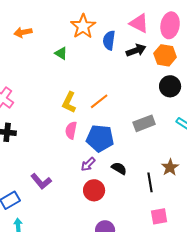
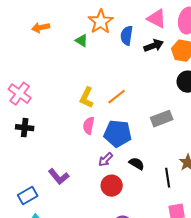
green triangle: (61, 53) -> (82, 41), moved

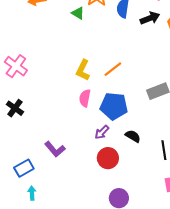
black cross: (25, 128) -> (15, 108), moved, turned 30

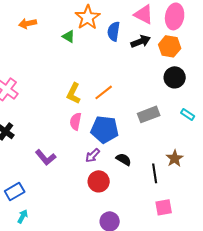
purple L-shape: (55, 149) -> (46, 157), moved
cyan arrow: (32, 193) -> (23, 216), turned 32

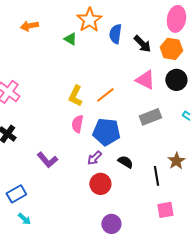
pink triangle: (144, 14) -> (145, 80), moved
black arrow: (141, 41) -> (142, 44), turned 66
cyan arrow: (23, 216) -> (24, 219), turned 104

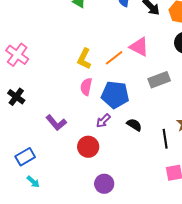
pink triangle: (145, 80) -> (139, 47), moved
red circle: (100, 184) -> (88, 147), moved
purple circle: (111, 224) -> (104, 184), moved

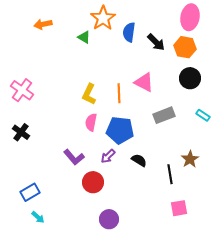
orange line: (114, 58) -> (119, 93), turned -54
purple L-shape: (56, 123) -> (74, 157), moved

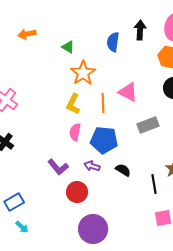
orange star: (103, 18) -> (83, 73), moved
black arrow: (156, 42) -> (140, 30), moved, turned -132
purple arrow: (108, 156) -> (92, 166), turned 63
purple circle: (109, 219) -> (93, 229), size x1.5

